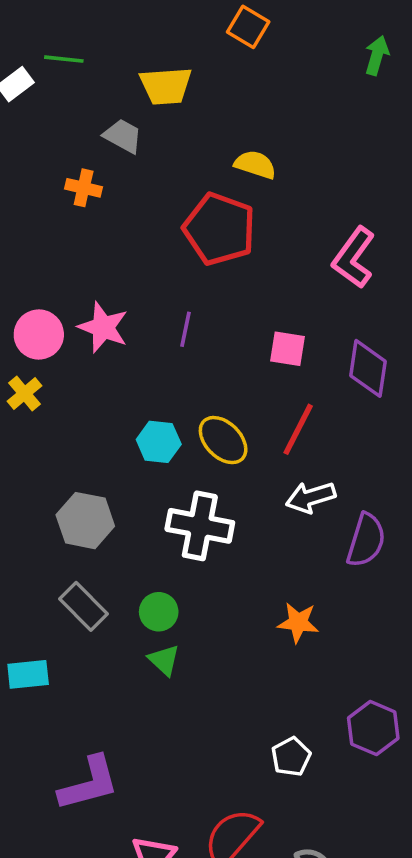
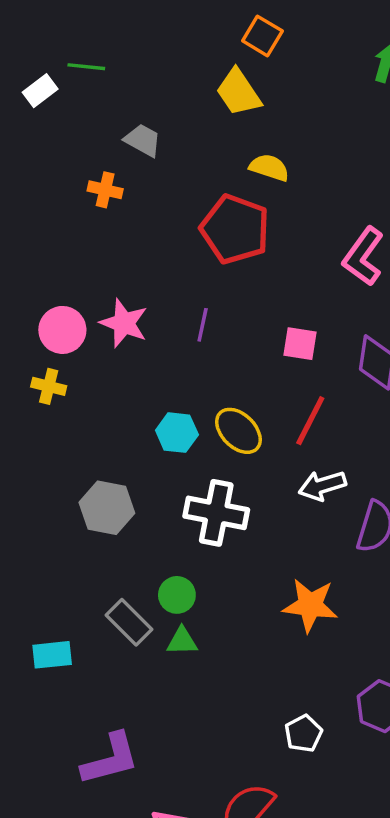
yellow trapezoid: (166, 86) -> (238, 92), moved, turned 60
yellow cross: (25, 394) -> (49, 386), turned -36
gray rectangle: (84, 606) -> (129, 622), moved
orange star: (298, 622) -> (310, 605), size x1.4
green triangle: (164, 660) -> (182, 641), turned -44

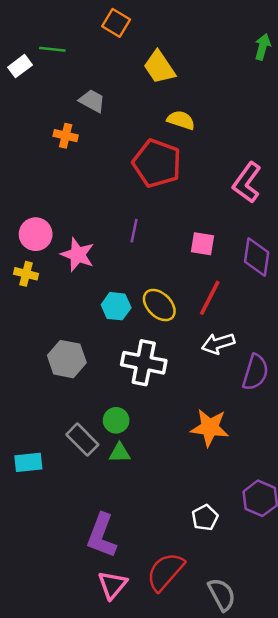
orange square: (262, 36) -> (116, 23), moved
pink star: (124, 323) -> (78, 255), moved
purple L-shape: (110, 759) -> (102, 536), moved, turned 126

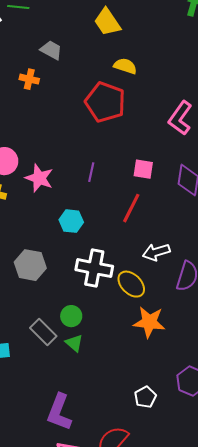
purple line: (134, 231) -> (91, 172), moved
red line: (210, 298) -> (131, 208), moved
yellow ellipse: (159, 305) -> (131, 284), moved
green triangle: (120, 453) -> (74, 343), turned 42

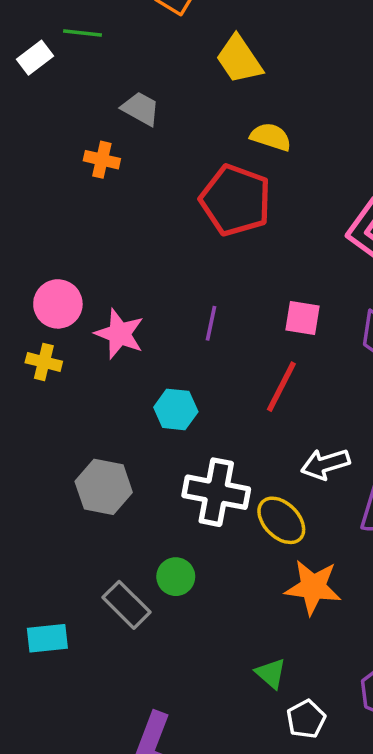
green triangle: (74, 343) -> (271, 673), moved

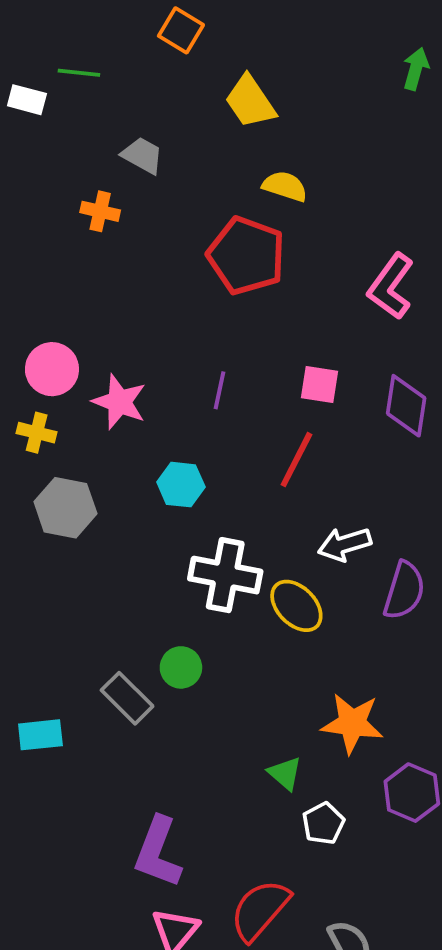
white rectangle: (35, 58) -> (27, 100), turned 52
gray hexagon: (104, 487) -> (65, 508), moved
orange star: (313, 587) -> (352, 723), moved

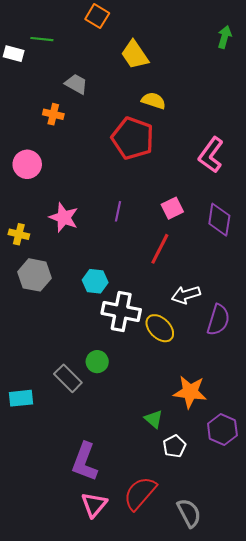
pink circle: (52, 369) -> (27, 164), moved
pink square: (320, 385) -> (172, 208), turned -35
cyan hexagon: (181, 485) -> (95, 281), moved

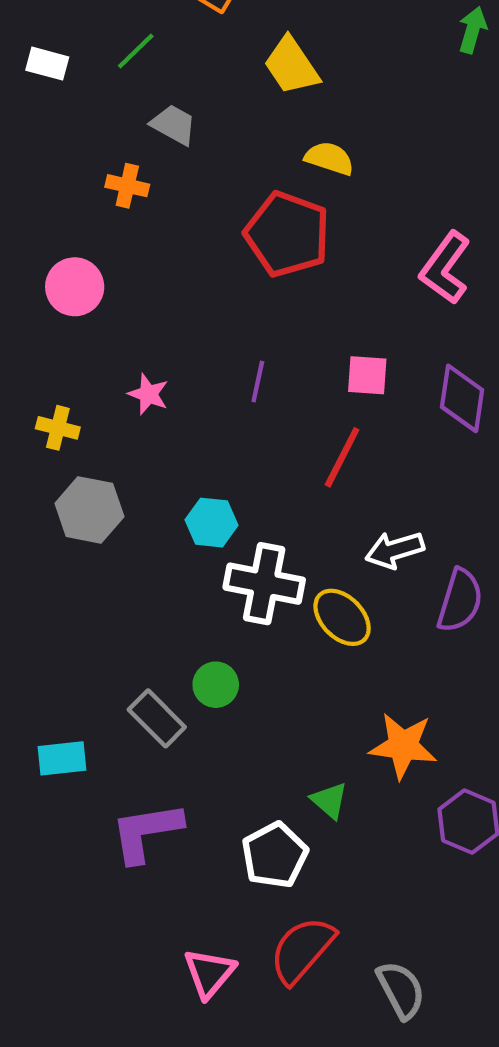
green line: (42, 39) -> (136, 51), moved, turned -50
pink square: (172, 208) -> (367, 375), turned 30
pink star: (64, 218) -> (148, 394), size x0.7
white pentagon: (174, 446) -> (275, 855), moved, size x1.4
purple L-shape: (85, 462) -> (146, 832), moved, turned 60

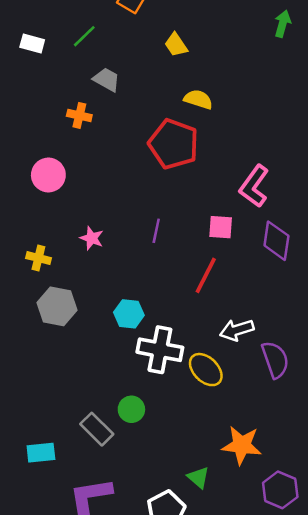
yellow trapezoid: (292, 66) -> (176, 45), size x0.7
pink L-shape: (445, 268) -> (254, 186), moved
purple semicircle: (460, 600) -> (275, 360), turned -36

